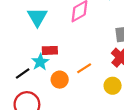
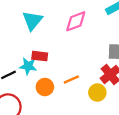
cyan star: (40, 62) -> (28, 66), turned 30
yellow circle: (113, 86) -> (97, 93), moved

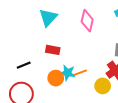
pink diamond: (76, 21) -> (87, 21), turned -60
cyan star: (28, 66) -> (68, 73), moved

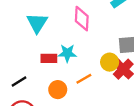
cyan star: (68, 73) -> (67, 53), moved
yellow circle: (103, 86) -> (110, 62), moved

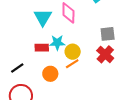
cyan triangle: (37, 23) -> (43, 17), moved
yellow circle: (110, 62) -> (73, 52), moved

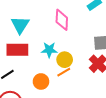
cyan triangle: (43, 17) -> (20, 25), moved
red rectangle: (42, 48) -> (17, 50), moved, size x1.5

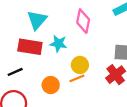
cyan star: (49, 50) -> (58, 44), moved

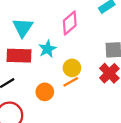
pink diamond: (83, 21) -> (70, 23), turned 45
cyan star: (58, 44) -> (47, 49), turned -30

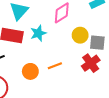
yellow circle: (72, 68) -> (80, 35), moved

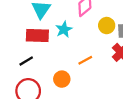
orange circle: (30, 71) -> (62, 79), moved

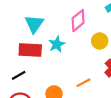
orange line: (85, 60) -> (84, 83), moved

